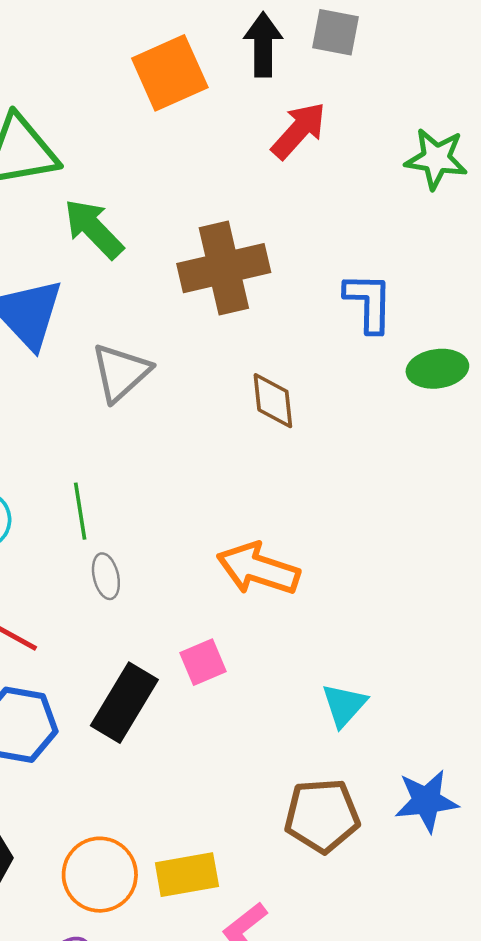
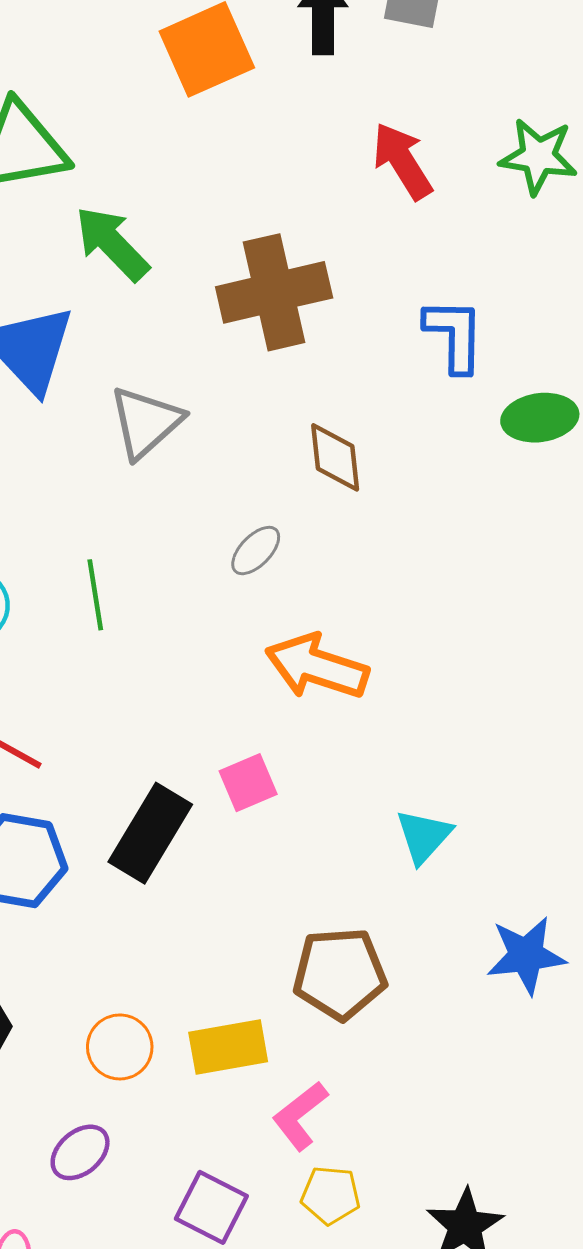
red arrow: (299, 131) -> (402, 161), moved, turned -74
gray ellipse: (106, 576) -> (256, 551), moved, turned 57
brown pentagon: (322, 816) -> (340, 974), moved
orange circle: (100, 875) -> (120, 1047), size x0.7

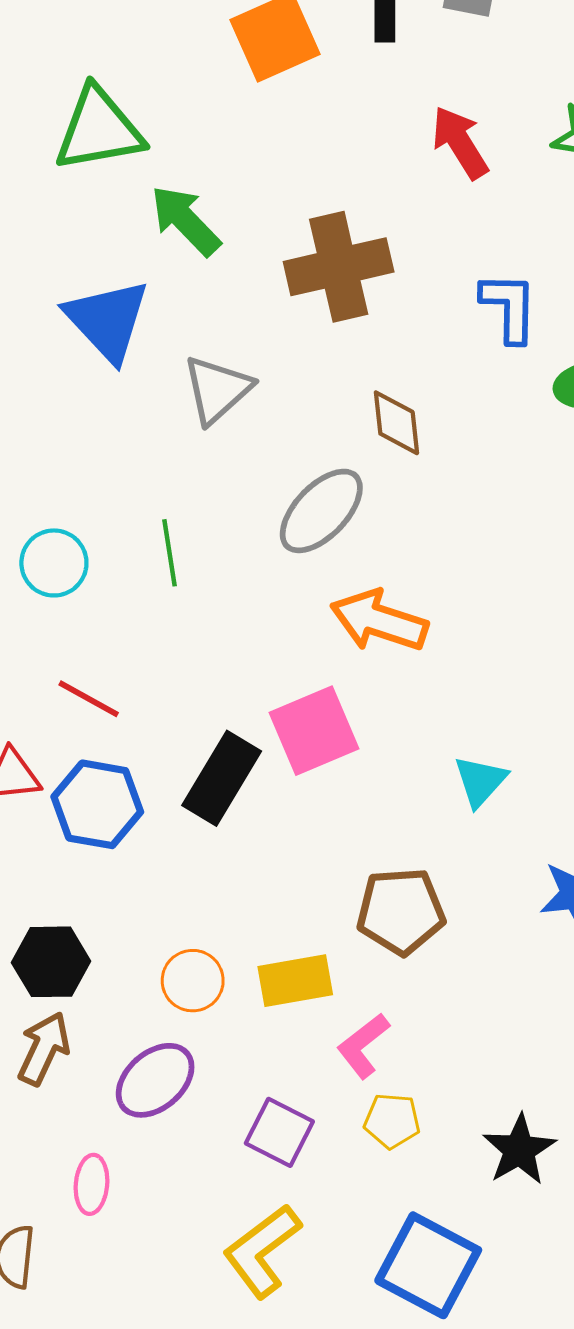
gray ellipse: (256, 551) -> (321, 511), size x1.8
pink square: (248, 783) -> (314, 731), size x1.6
purple ellipse: (80, 1152) -> (155, 1080), size x1.4

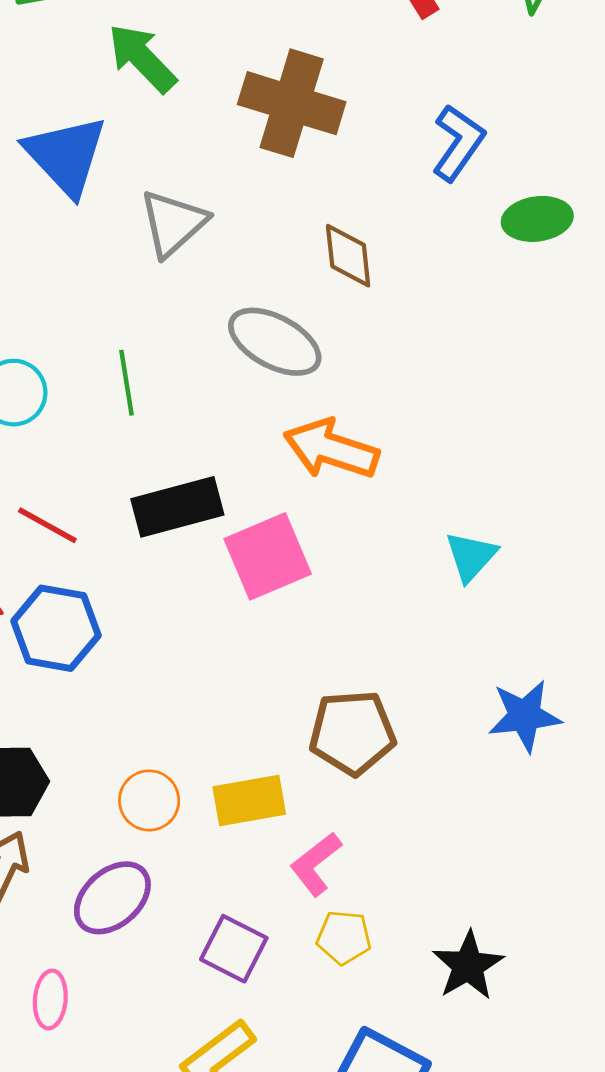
brown cross: (339, 267) -> (292, 103), turned 30
blue L-shape: (509, 307) -> (458, 143), turned 34
gray ellipse: (321, 511) -> (275, 342), turned 74
black rectangle: (222, 778) -> (177, 507), moved, turned 44
cyan triangle: (480, 781) -> (471, 556), moved

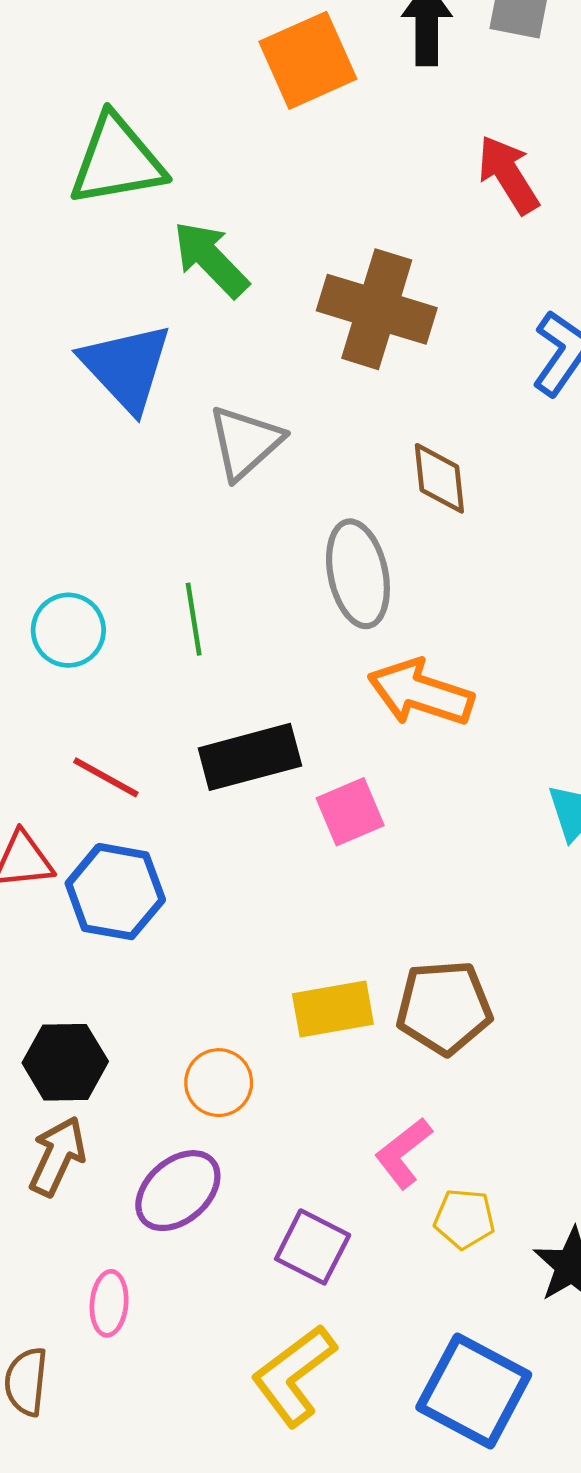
gray ellipse: (275, 342) -> (358, 574), turned 50
pink square: (268, 556) -> (350, 812), size x0.7
yellow rectangle: (249, 800) -> (333, 1009), moved
yellow pentagon: (344, 937) -> (464, 1219), moved

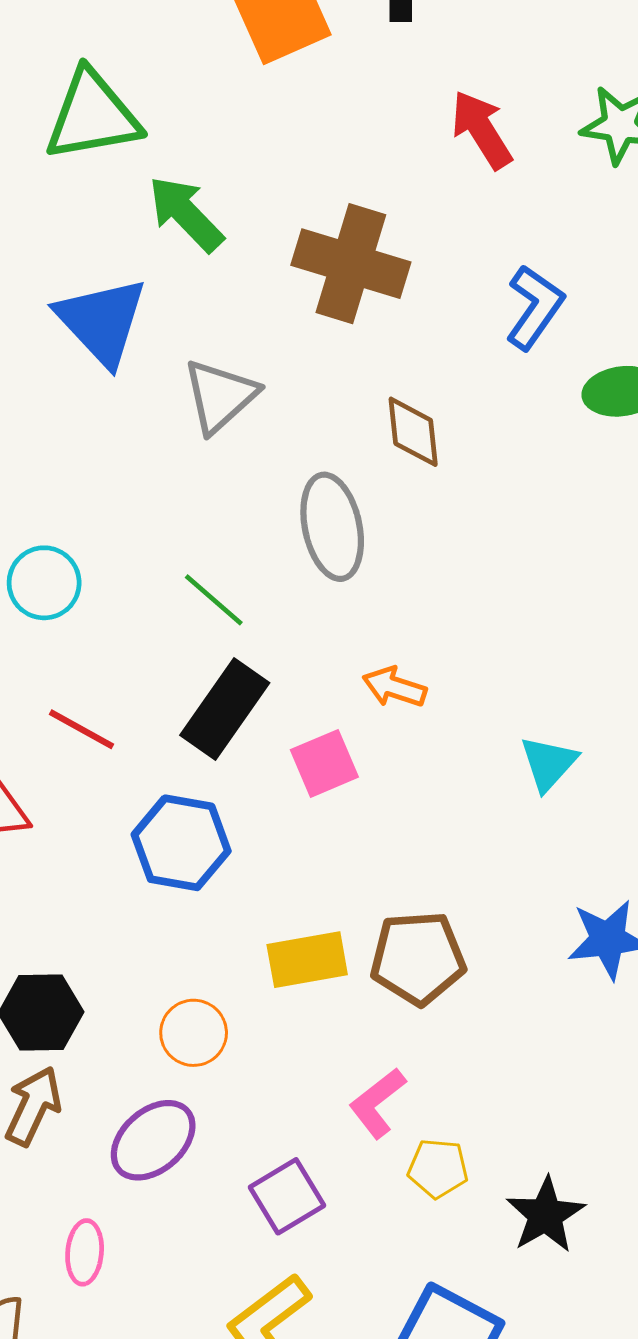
green line: (194, 619) -> (214, 600), moved, turned -40
orange arrow: (421, 693) -> (394, 687), moved, size x0.6
black rectangle: (250, 757) -> (225, 709), turned -40
blue hexagon: (115, 892) -> (181, 843), moved
purple square: (313, 1247) -> (287, 1196), turned 32

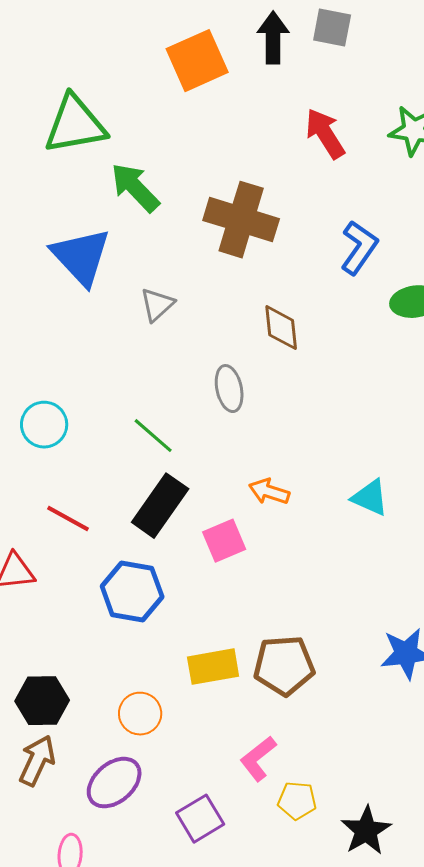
gray triangle: (220, 396) -> (157, 305), size x0.7
gray ellipse: (332, 527) -> (229, 389), size x0.7
cyan triangle: (549, 763) -> (370, 498), moved, turned -48

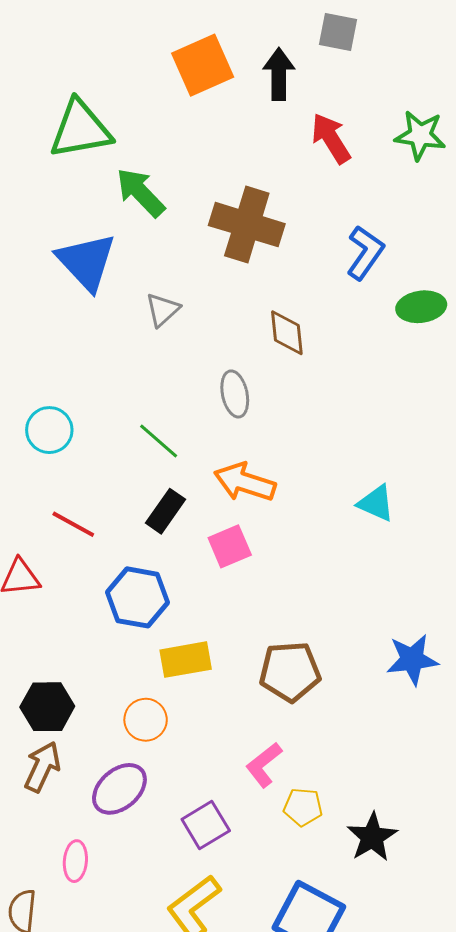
black arrow: (273, 38) -> (279, 74), moved
orange arrow: (269, 492) -> (245, 482), moved, size x1.5
black rectangle: (160, 506) -> (166, 511), size x0.7
yellow rectangle: (213, 667) -> (186, 660), moved

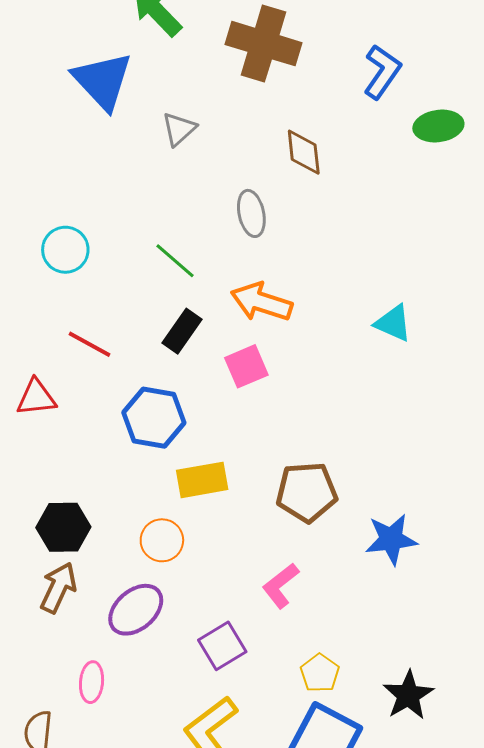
blue star: (412, 660) -> (391, 539), moved
yellow pentagon: (303, 807) -> (320, 673), moved, turned 30
black star: (372, 837) -> (408, 695), moved

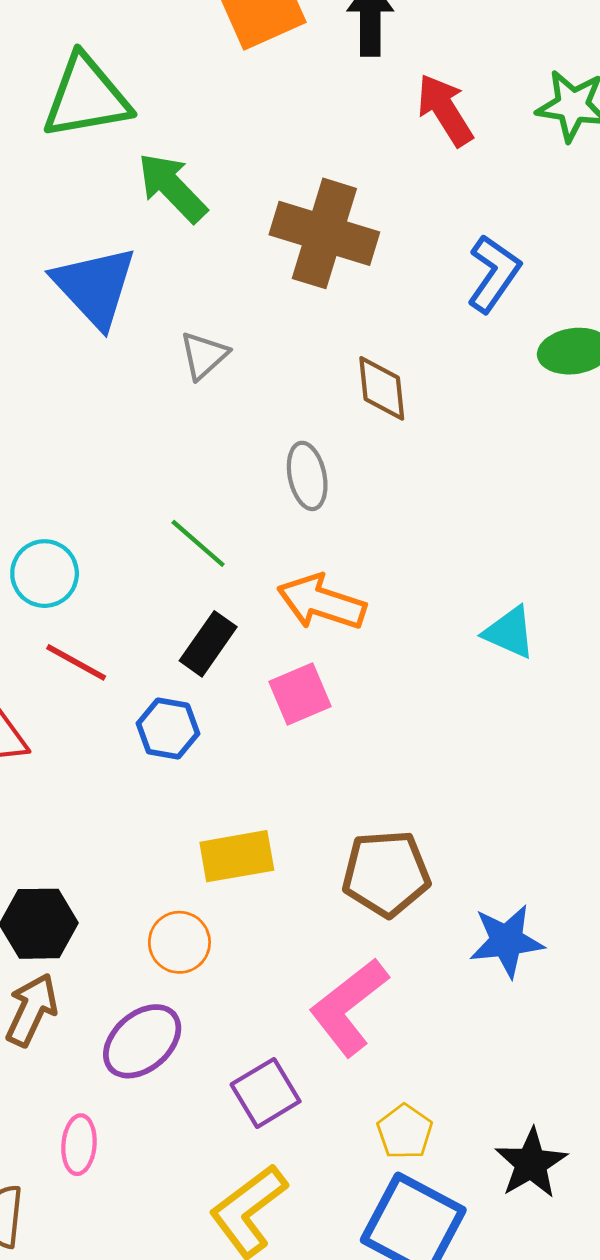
cyan circle: (65, 250) -> (45, 574), moved
blue hexagon: (154, 418) -> (168, 728), moved, size x0.7
pink L-shape: (281, 586) -> (349, 1007), size x1.5

